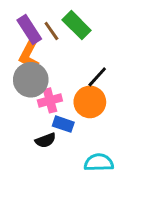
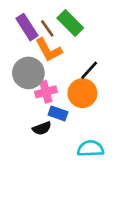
orange L-shape: (29, 55) -> (49, 50), moved, turned -56

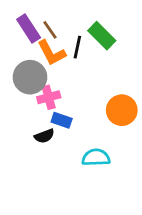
green rectangle: (70, 23) -> (102, 36), moved
black line: (89, 70) -> (77, 47), moved, turned -30
orange circle: (82, 93) -> (122, 110), moved

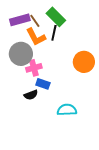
purple rectangle: (29, 28) -> (20, 20), turned -72
green rectangle: (102, 36) -> (56, 17), moved
orange circle: (122, 110) -> (84, 62), moved

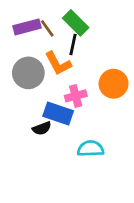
orange L-shape: (36, 37) -> (58, 63), moved
pink cross: (34, 68) -> (76, 96), moved
blue rectangle: (43, 84) -> (58, 113), size x1.5

